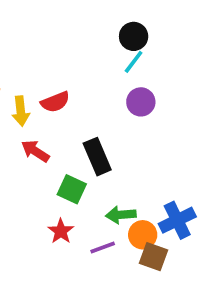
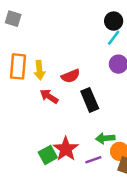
red semicircle: (55, 102) -> (71, 76), moved
green square: (72, 189) -> (48, 155), moved, turned 36
red star: (61, 231) -> (66, 149), size x1.5

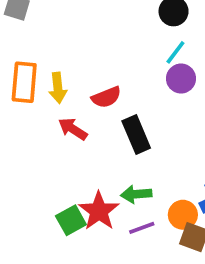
cyan line: (114, 38) -> (175, 52), moved
green arrow: (105, 138) -> (136, 194), moved

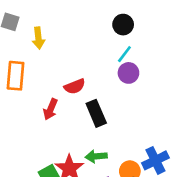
yellow arrow: (58, 88) -> (38, 38), moved
red arrow: (73, 129) -> (50, 109), turned -100

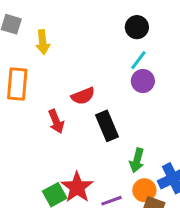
red arrow: (50, 109) -> (56, 121), turned -45
green arrow: (96, 156) -> (137, 160), moved, turned -70

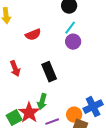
red semicircle: (83, 96) -> (33, 35), moved
green arrow: (137, 160) -> (42, 102), moved

